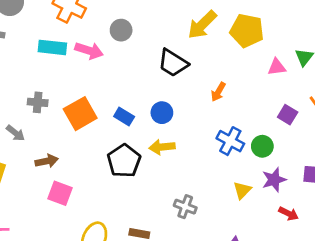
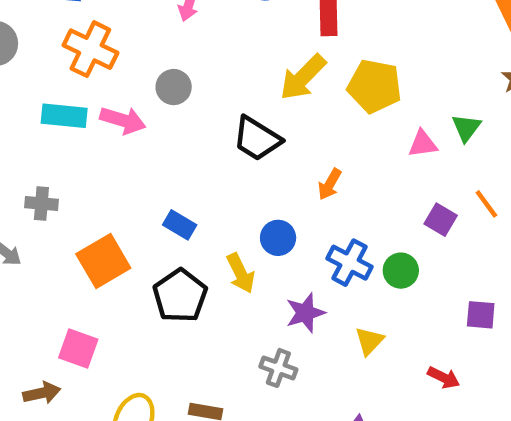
blue circle: (162, 113) -> (278, 238), moved
orange square: (80, 114) -> (103, 261), moved
yellow arrow: (162, 147) -> (241, 273), turned -110
brown arrow: (47, 161) -> (42, 393), moved
purple star: (274, 180) -> (305, 313), moved

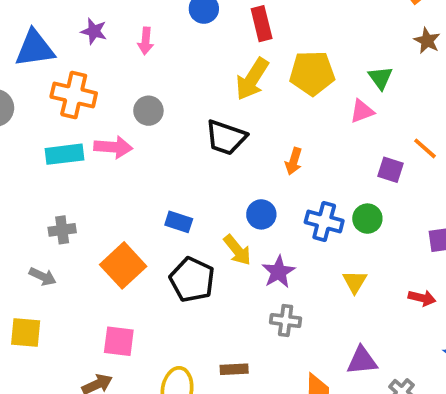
green triangle: (466, 128) -> (380, 78), moved
purple star: (305, 313) -> (278, 272), moved

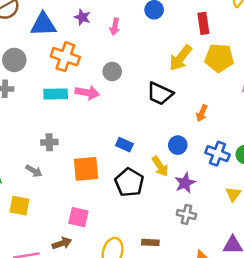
red rectangle: (262, 24) -> (203, 23), moved
orange square: (123, 265) -> (86, 169), turned 32

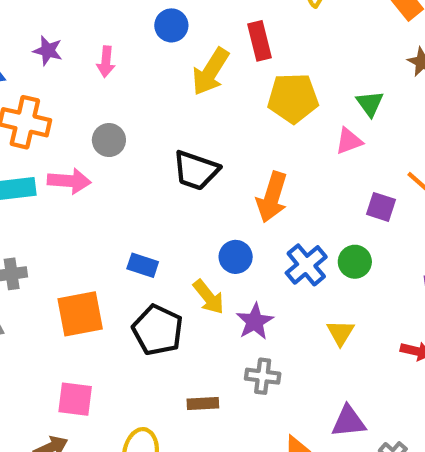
yellow arrow: (180, 58) -> (211, 72), moved
orange arrow: (202, 113) -> (272, 197), size x1.6
blue cross: (217, 154) -> (306, 265), turned 35
brown rectangle: (150, 242) -> (203, 403), moved

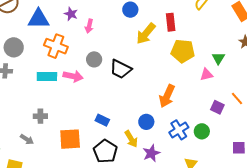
pink arrow: (106, 62) -> (89, 26), moved
black trapezoid: (196, 170) -> (121, 69), moved

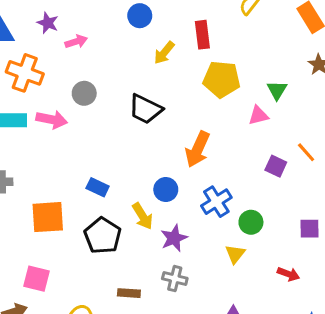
pink arrow: (89, 26) -> (76, 42), turned -120
yellow arrow: (146, 34) -> (164, 53), size x0.7
black trapezoid: (121, 69) -> (145, 109), moved
green circle: (202, 131) -> (251, 222), moved

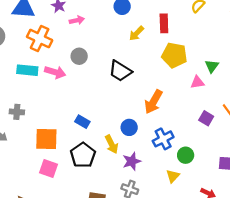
pink square: (37, 279) -> (48, 168), moved

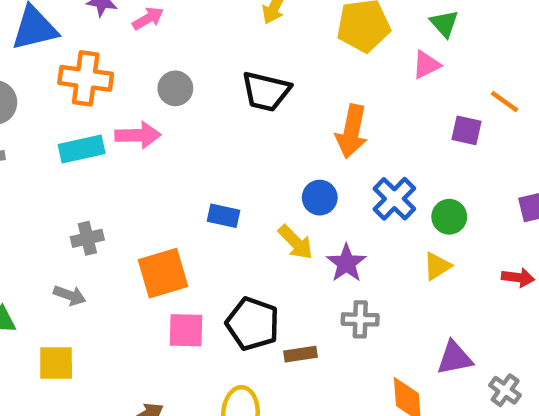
black pentagon: (83, 155) -> (253, 324), moved
yellow triangle: (173, 176) -> (437, 266), turned 32

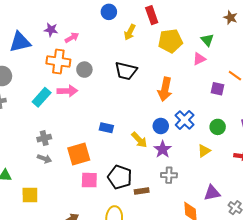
orange cross: (86, 78) -> (58, 61), moved
cyan rectangle: (82, 149) -> (42, 97), turned -36
blue circle: (320, 198) -> (161, 126), moved
green circle: (449, 217) -> (218, 127), moved
gray arrow: (70, 295) -> (44, 159), moved

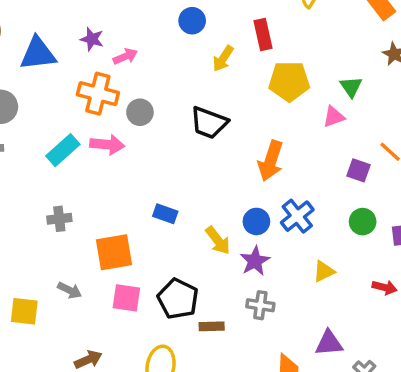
green circle: (218, 127) -> (363, 222), moved
gray arrow: (44, 159) -> (70, 290), moved

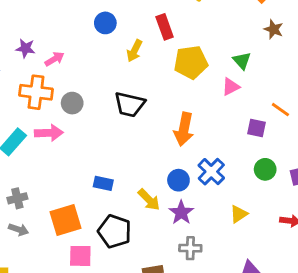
gray arrow: (70, 290) -> (19, 230), moved
black pentagon: (178, 299) -> (115, 231), moved

